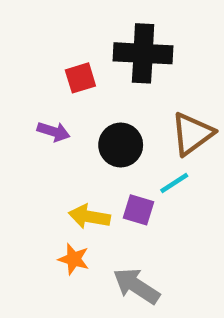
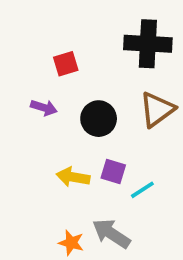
black cross: (143, 53) -> (148, 44), moved
cyan line: (174, 183) -> (142, 190), moved
orange star: (74, 259) -> (71, 243), moved

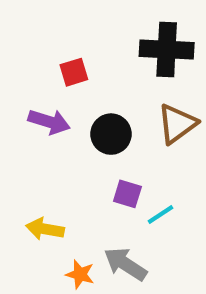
purple arrow: (44, 108) -> (49, 122), size x1.4
yellow arrow: (73, 177) -> (45, 229), moved

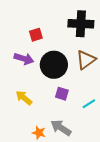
black circle: (111, 134) -> (54, 65), size x1.4
cyan line: (160, 215) -> (89, 104), moved
yellow arrow: (45, 229) -> (24, 98), moved, turned 30

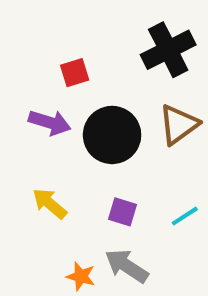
black cross: (81, 24) -> (168, 50), turned -30
purple square: (62, 94) -> (122, 212), moved

